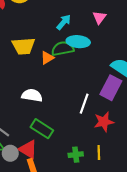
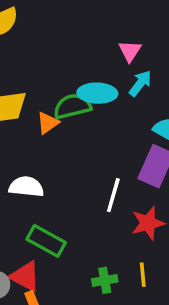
cyan arrow: (64, 22) -> (140, 83), moved

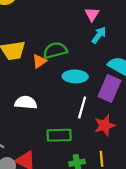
cyan ellipse: (97, 93) -> (75, 76), moved
green rectangle: (46, 241) -> (59, 135), moved, turned -30

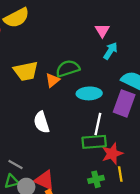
white semicircle: (26, 103) -> (41, 122), turned -110
red star: (105, 125) -> (112, 154), moved
green rectangle: (59, 135) -> (94, 142), moved

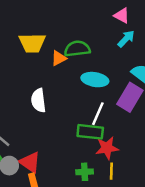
pink triangle: (102, 30) -> (122, 16), turned -42

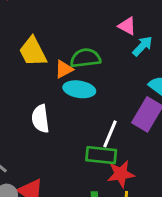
pink triangle: (122, 16) -> (127, 26), moved
yellow trapezoid: (32, 43) -> (33, 52), turned 64
cyan ellipse: (95, 80) -> (79, 89), moved

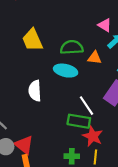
orange triangle: (64, 69) -> (95, 58), moved, turned 32
white line: (110, 134) -> (86, 106), turned -60
red star: (121, 174) -> (93, 136), turned 30

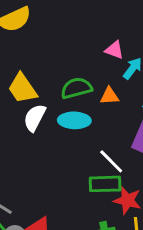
white semicircle: (35, 91) -> (35, 118), moved, turned 42

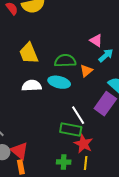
orange triangle: (109, 96) -> (86, 71), turned -48
white semicircle: (35, 118) -> (32, 86), moved, turned 48

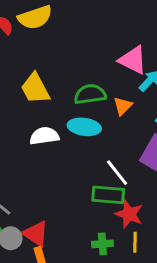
pink triangle: (96, 40) -> (133, 60), size x1.5

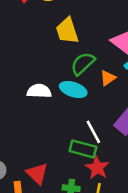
yellow trapezoid: (35, 89) -> (67, 31), moved
green semicircle: (90, 94) -> (83, 64), turned -45
red triangle: (36, 234) -> (37, 174), moved

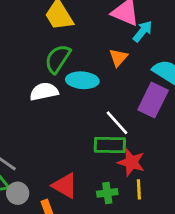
green semicircle: (83, 64) -> (58, 59), moved

